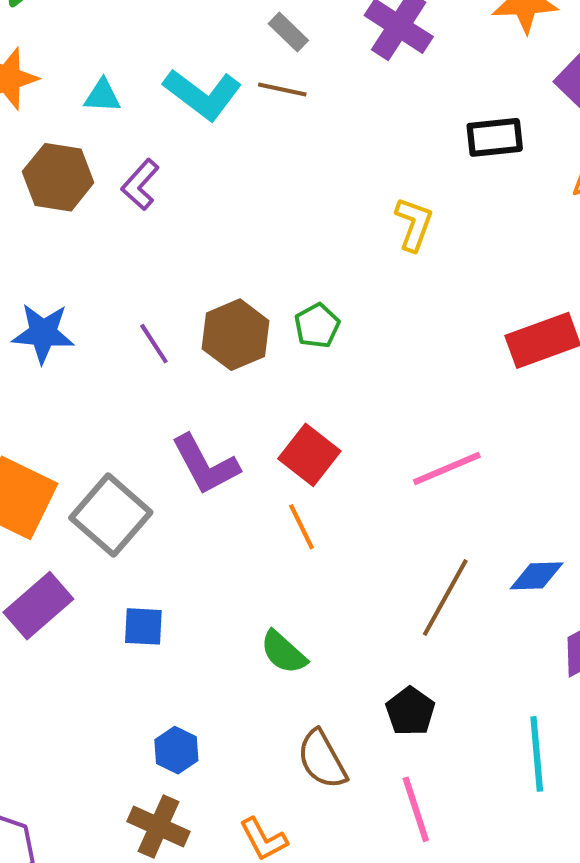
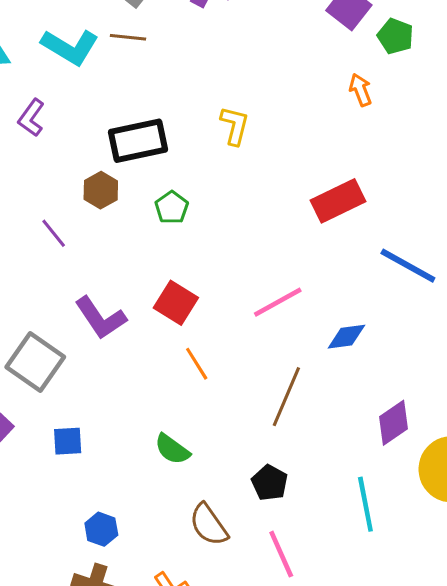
black rectangle: (495, 137) -> (138, 141), moved, size x1.4
brown hexagon: (236, 335) -> (101, 190), moved, size x0.7
orange line: (302, 527) -> (197, 364), moved
blue diamond: (537, 576) -> (346, 337), moved

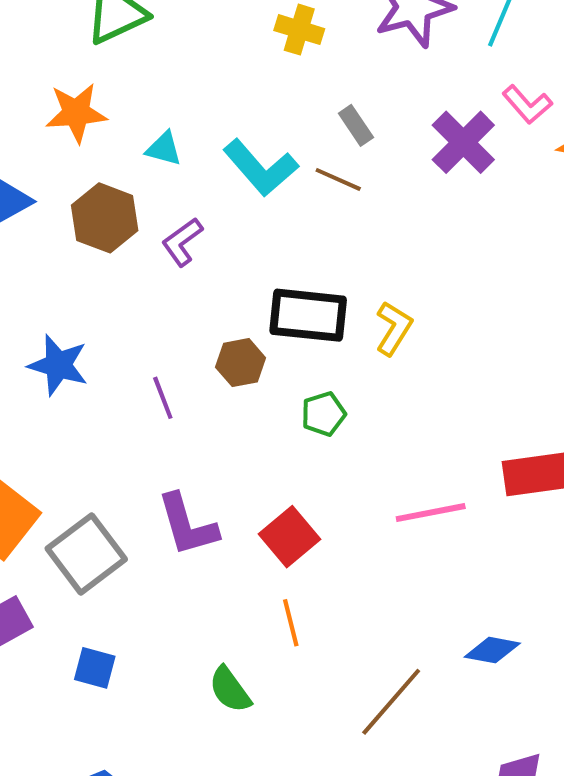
yellow L-shape: (235, 126) -> (394, 328), moved
pink line: (278, 302) -> (431, 513), moved
green semicircle: (172, 449) -> (230, 690), moved

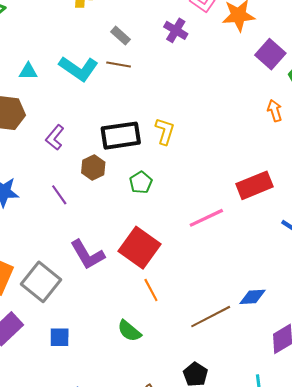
purple cross: (463, 142) -> (176, 30), size x0.7
purple L-shape: (182, 242) -> (55, 137), moved
red square: (290, 537) -> (140, 248), size x1.4
blue diamond: (492, 650) -> (253, 297), moved
brown line: (391, 702) -> (211, 317), turned 36

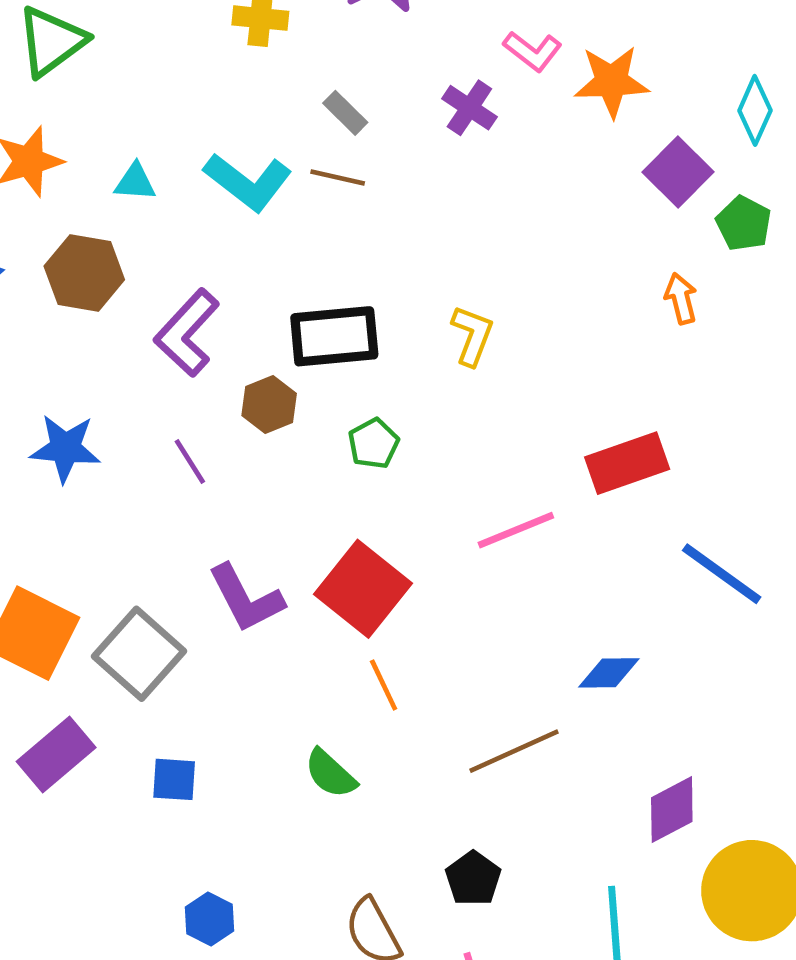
yellow L-shape: (165, 131) -> (472, 335), moved
purple L-shape: (55, 137) -> (187, 333), size x1.5
blue diamond: (253, 297) -> (609, 673), moved

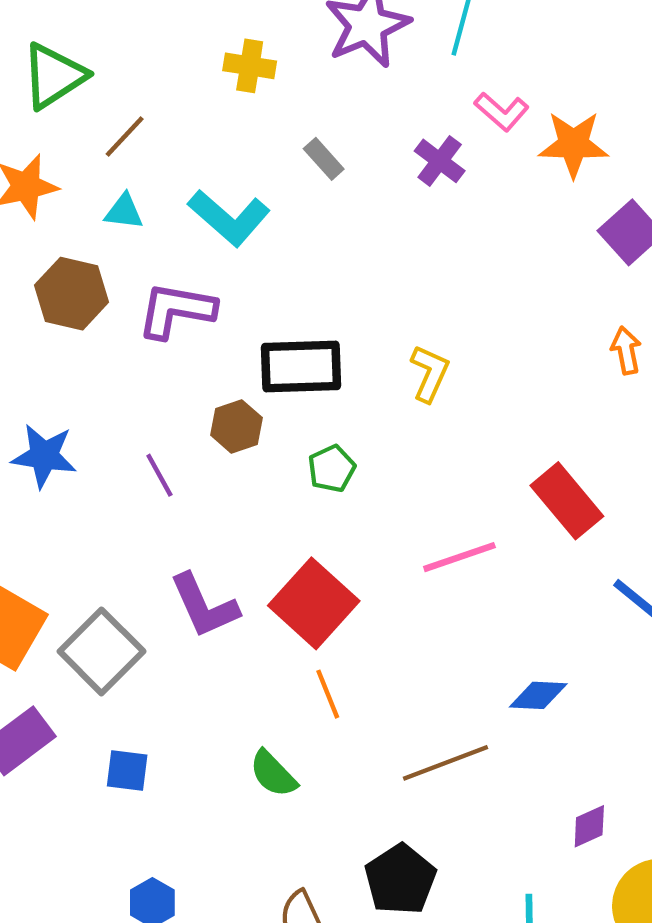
brown line: (338, 177) -> (125, 136), moved, turned -63
purple L-shape: (187, 333) -> (176, 310), moved, turned 54
red rectangle: (627, 463) -> (567, 501), turned 66
purple diamond: (672, 810) -> (589, 826), size x0.7
black pentagon: (473, 879) -> (400, 879), size x1.4

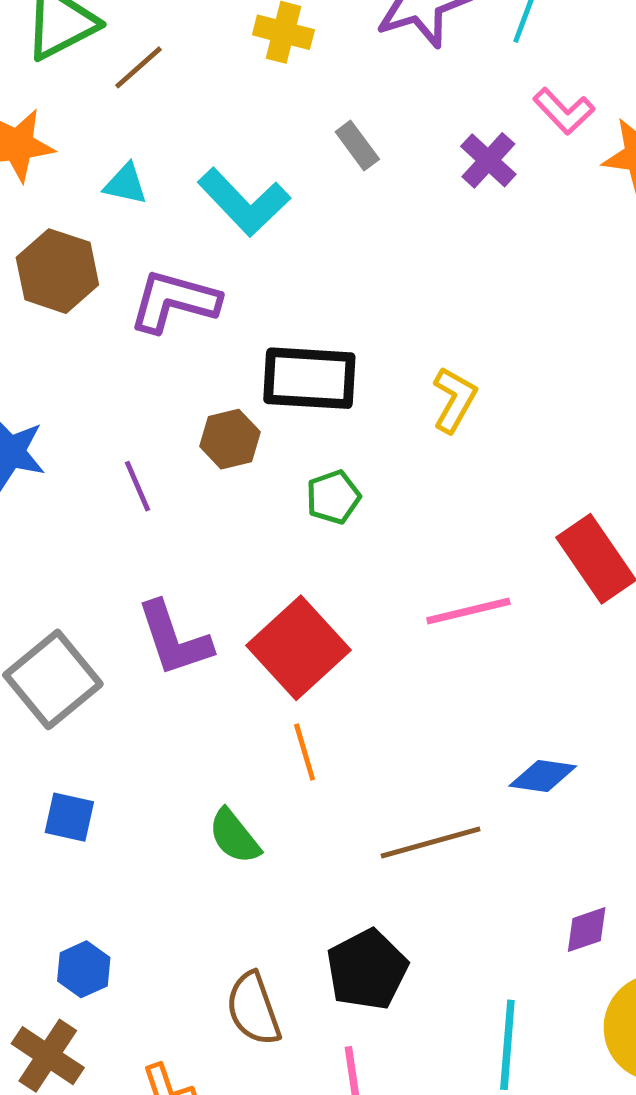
brown line: (125, 136) -> (138, 67), moved

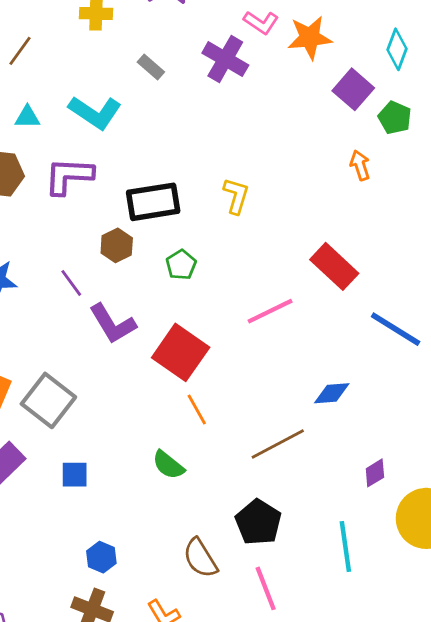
purple cross: (488, 160) -> (225, 59), size x1.4
purple L-shape: (174, 639) -> (113, 324), moved

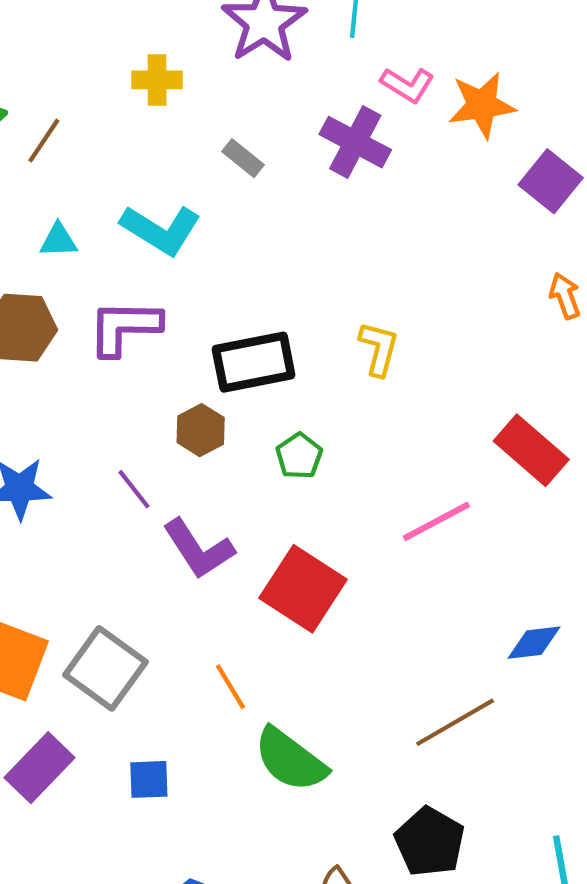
orange line: (197, 409) -> (230, 687), moved
green semicircle: (168, 465) -> (290, 760), size x1.5

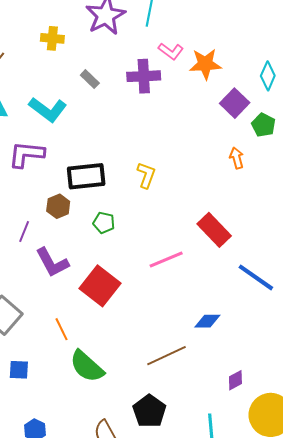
purple cross: (355, 142) -> (144, 76), turned -36
green pentagon: (299, 456) -> (104, 223), turned -30
purple line: (134, 489) -> (24, 231), turned 55

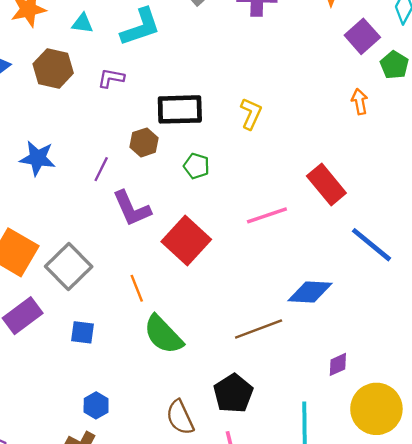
cyan L-shape: (48, 110) -> (140, 27), turned -60
purple L-shape: (26, 154) -> (111, 78), size x0.6
blue diamond: (207, 321) -> (310, 292), size x1.4

